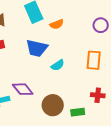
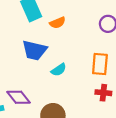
red cross: (98, 95) -> (103, 93), moved

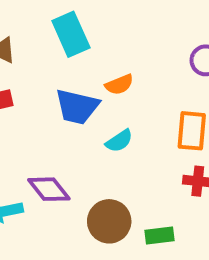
orange semicircle: (57, 23) -> (119, 85), moved

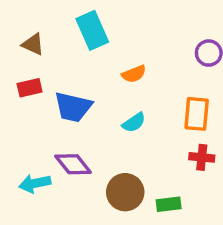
blue trapezoid: (77, 107) -> (73, 107), moved

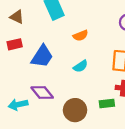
blue trapezoid: (73, 107) -> (42, 56), turned -70
green rectangle: (169, 204) -> (107, 104), moved

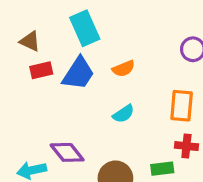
red rectangle: (15, 44) -> (41, 70), moved
blue trapezoid: (42, 56) -> (78, 73), moved

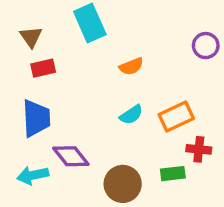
brown triangle: (30, 41) -> (31, 37), turned 30
blue trapezoid: (78, 73) -> (36, 118), moved, turned -36
orange rectangle: (182, 106) -> (176, 116), moved, turned 60

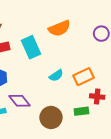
cyan rectangle: (90, 23) -> (31, 47), moved
orange semicircle: (131, 66) -> (59, 28), moved, size x1.5

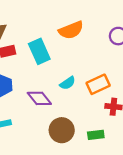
purple diamond: (19, 101) -> (39, 98), moved
green rectangle: (81, 111) -> (96, 135), moved

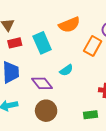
orange rectangle: (98, 84) -> (93, 46), moved, turned -36
brown circle: (62, 130) -> (46, 111), moved

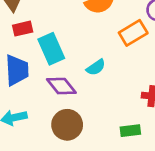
cyan rectangle: (42, 43) -> (51, 49), moved
orange rectangle: (93, 46) -> (133, 33), turned 30

